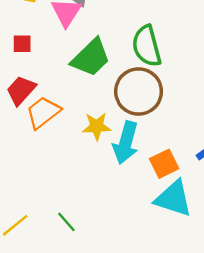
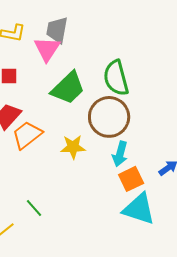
cyan arrow: (126, 143) -> (120, 154), moved, size x0.7
green line: (66, 222) -> (34, 208), moved

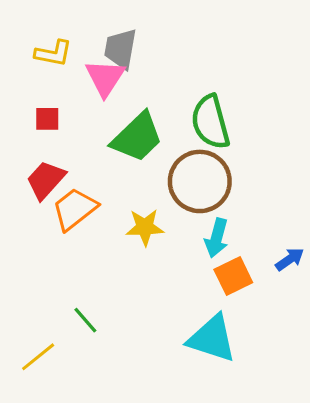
cyan triangle: (139, 209) -> (212, 339), moved

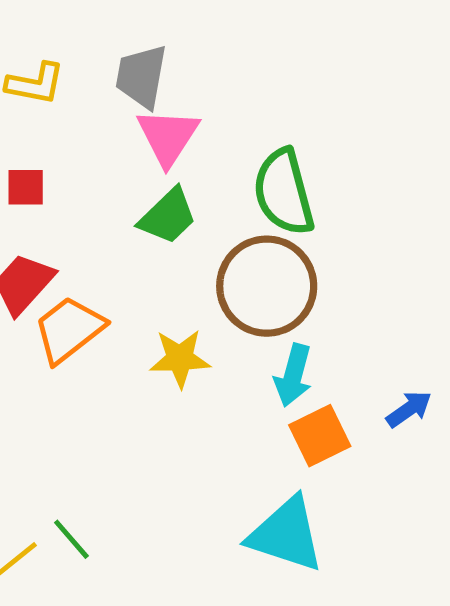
pink triangle: (105, 78) -> (168, 137), moved
green trapezoid: (137, 137) -> (168, 216), size x0.7
green line: (85, 320) -> (71, 539), moved

